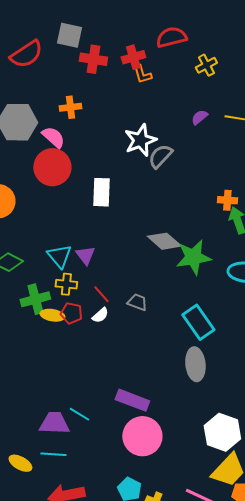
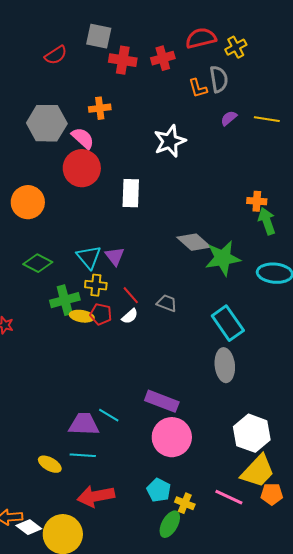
red semicircle: (26, 54) -> (56, 55), size x0.7
yellow cross: (206, 65) -> (236, 47), moved
orange L-shape: (142, 74) -> (198, 88), moved
gray semicircle: (160, 156) -> (219, 79), moved, turned 128

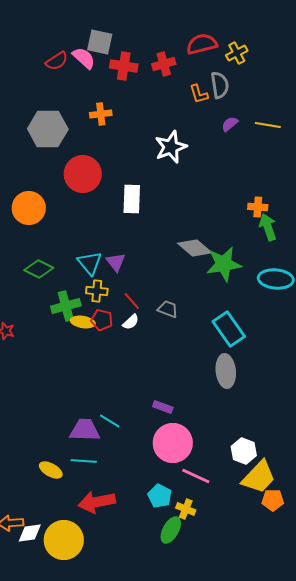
pink semicircle: (83, 138) -> (84, 58), moved
purple rectangle: (162, 401) -> (163, 407), size x0.6
white hexagon: (252, 433) -> (244, 451), moved, size x0.7
pink line: (229, 497) -> (196, 476), moved
white diamond: (29, 527) -> (30, 533), turned -45

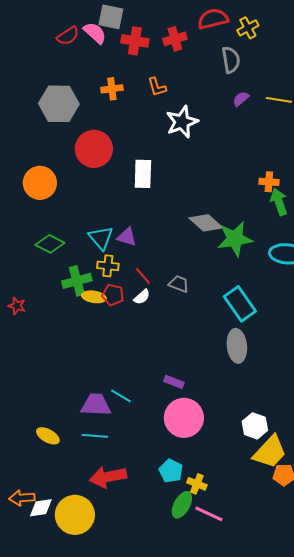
orange L-shape: (199, 94) -> (157, 87), moved
purple triangle: (116, 262) -> (127, 237), turned -35
yellow ellipse: (51, 470) -> (48, 436), moved
pink line: (196, 476) -> (209, 514), moved

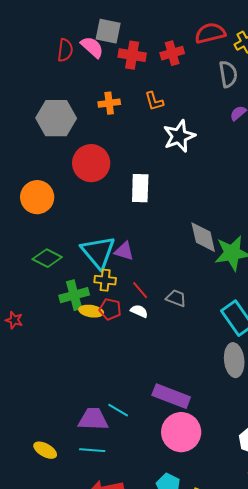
red semicircle: (68, 36) -> (65, 50), turned -50
gray diamond: (206, 223) -> (203, 237), turned 36
cyan triangle: (101, 238) -> (98, 252), size x1.4
white semicircle: (142, 297) -> (139, 311), turned -114
purple rectangle: (174, 382) -> (171, 396), size x1.8

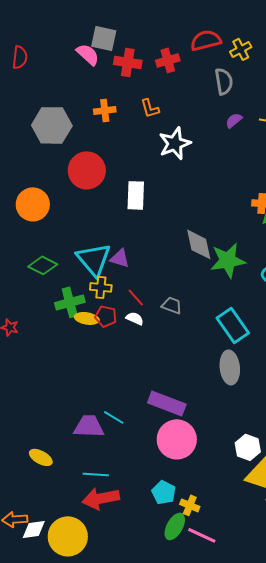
red semicircle: (65, 50) -> (20, 57), moved
cyan line: (92, 450) -> (96, 474), moved

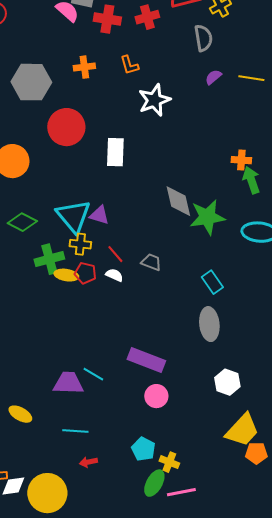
cyan rectangle: (233, 325) -> (212, 282), size x0.7
pink circle: (177, 439) -> (156, 396), size x0.6
white hexagon: (248, 447) -> (227, 382), moved
red arrow: (101, 498) -> (88, 462), moved, size x0.5
pink line: (202, 535) -> (181, 492), turned -36

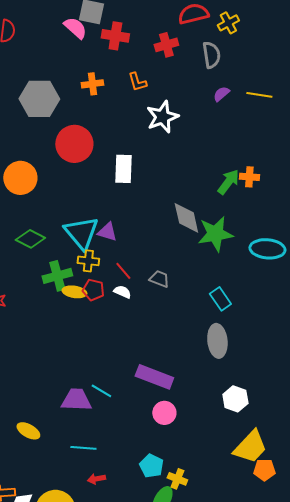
red cross: (147, 17) -> (166, 45), moved
green arrow: (251, 180) -> (228, 182), moved, turned 56

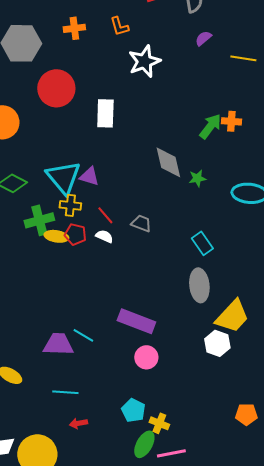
yellow line: (259, 95) -> (243, 58), moved
green star: (215, 234) -> (197, 178), size x0.5
yellow trapezoid: (250, 447) -> (232, 316), moved

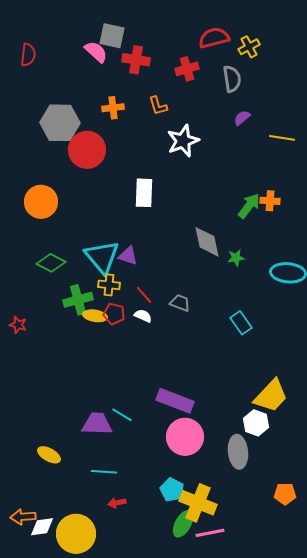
red circle: (56, 88) -> (87, 150), moved
gray ellipse: (199, 285) -> (238, 452), moved
pink circle: (146, 357) -> (185, 437), size x1.6
yellow cross: (159, 423) -> (198, 503), size x1.8

